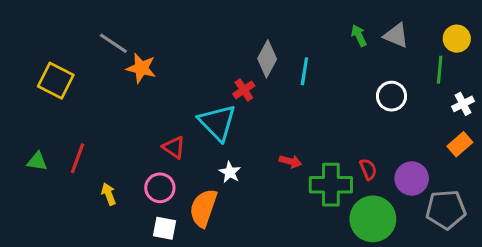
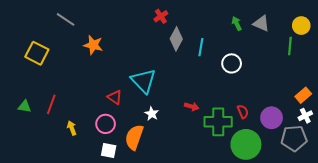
gray line: (113, 43) -> (66, 19), moved
red cross: (244, 90) -> (161, 16), moved
white circle: (391, 96) -> (232, 63), moved
white cross: (463, 104) -> (305, 116), moved

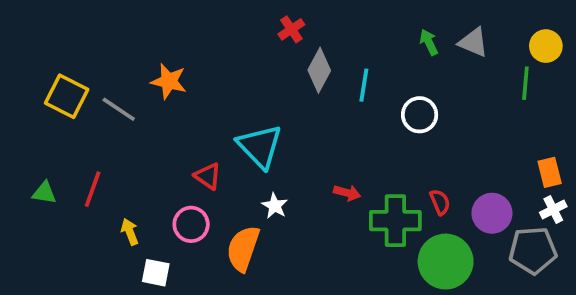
gray line: (66, 19) -> (119, 109), moved
orange rectangle: (303, 95) -> (550, 172), turned -63
white square: (109, 151) -> (156, 273), moved

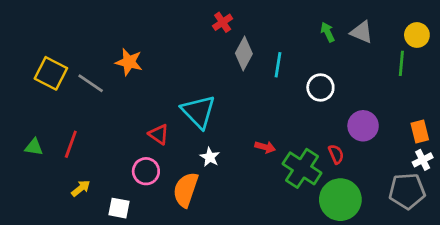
purple circle: (492, 213) -> (363, 126), moved
green cross: (395, 221) -> (302, 168), turned 33
yellow arrow: (130, 232) -> (81, 188), moved, turned 72

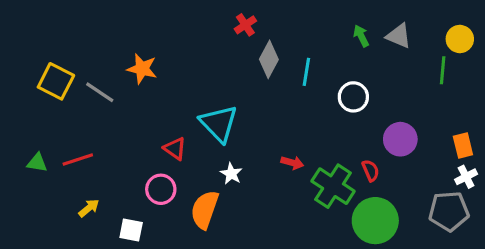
red line: (71, 144) -> (78, 160), turned 52

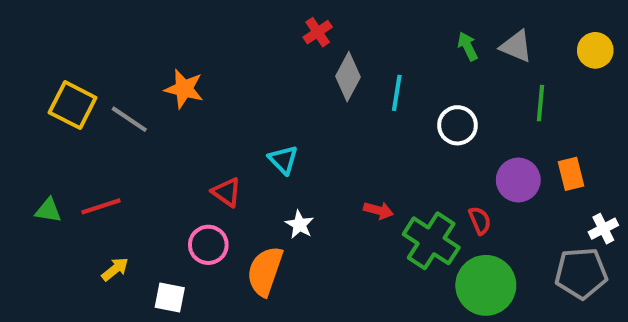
green line: (443, 70) -> (541, 103), moved
cyan triangle: (219, 124) -> (283, 160), size x0.6
orange rectangle: (463, 145) -> (571, 174), moved

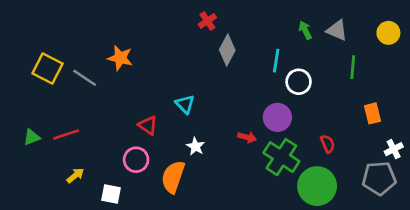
cyan line: (397, 93) -> (276, 61), moved
purple circle: (518, 180) -> (277, 117), moved
green triangle: (48, 210) -> (32, 137), turned -30
red semicircle: (480, 221) -> (328, 144), moved

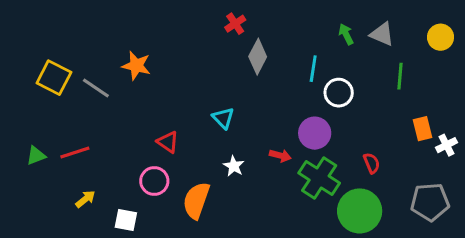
cyan triangle: (185, 104) -> (223, 118), moved
white star: (196, 146) -> (234, 166), moved
white cross: (394, 149) -> (447, 145), moved

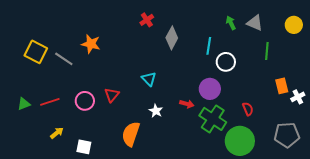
red cross: (235, 24) -> (147, 20), moved
red triangle: (168, 142) -> (112, 95), turned 35
pink circle: (154, 181) -> (85, 101), moved

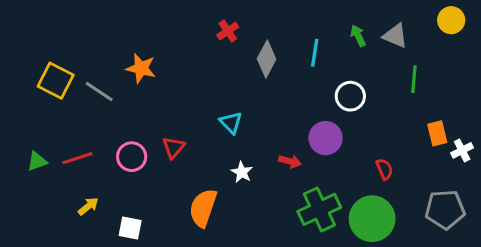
yellow circle: (294, 25) -> (451, 20), moved
cyan line: (209, 46) -> (315, 53), moved
green cross: (213, 119) -> (319, 209), moved, turned 32

